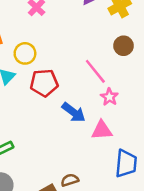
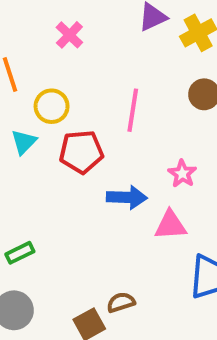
pink line: (95, 71) -> (133, 110), moved, turned 48
blue arrow: (74, 112) -> (127, 197), turned -35

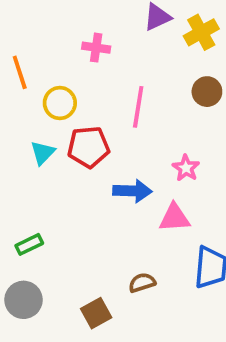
pink cross: (69, 35) -> (96, 48), moved, turned -36
cyan triangle: (24, 142) -> (43, 153), moved
brown semicircle: (121, 302) -> (142, 283), moved

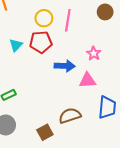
yellow circle: (60, 103) -> (44, 18), moved
brown semicircle: (142, 283) -> (70, 116), size x1.5

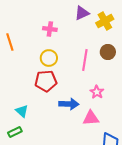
pink line: (68, 20) -> (85, 60), moved
cyan triangle: (16, 45) -> (22, 111), moved, turned -32

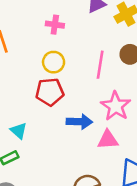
pink star: (97, 92) -> (116, 106), size x1.6

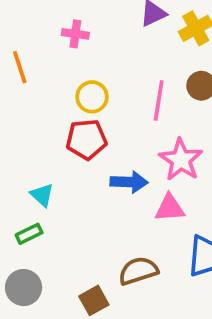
pink cross: (55, 25) -> (75, 34), moved

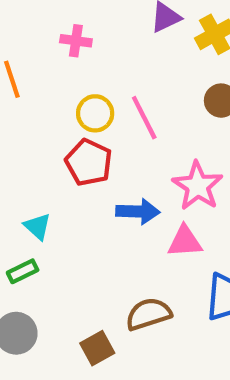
pink line: (159, 101) -> (144, 118), moved, turned -36
red pentagon: (86, 139) -> (89, 162), turned 30

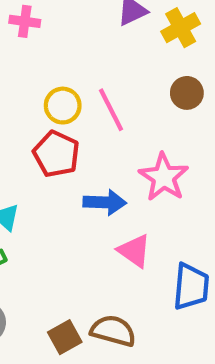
pink cross: (76, 41) -> (25, 21), moved
pink triangle: (185, 241) -> (134, 251), moved, turned 39
brown semicircle: (148, 314) -> (113, 331), moved, turned 33

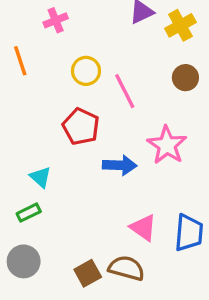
pink cross: (25, 21) -> (56, 20), turned -30
yellow circle: (63, 106) -> (86, 71), moved
pink triangle: (134, 251) -> (143, 228), moved

